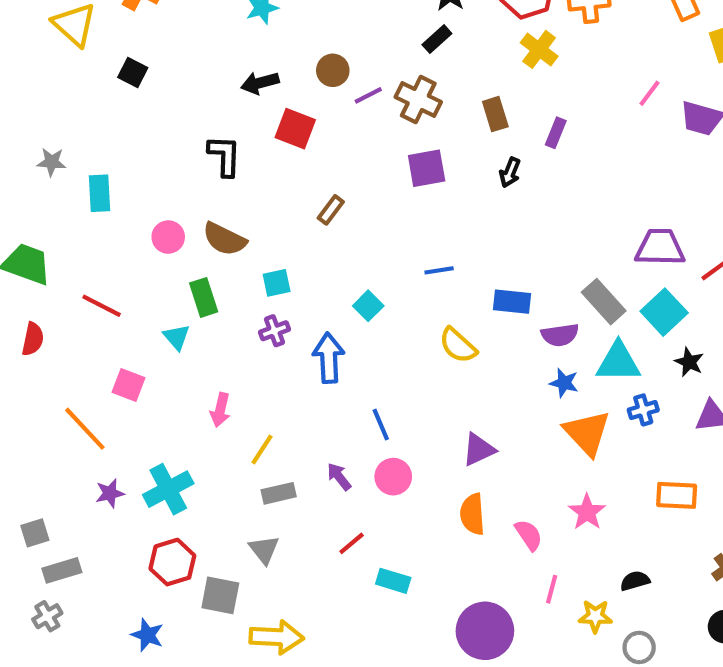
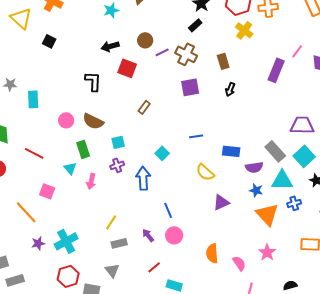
purple rectangle: (556, 133) -> (276, 70), moved, size x1.6
pink arrow: (220, 410) -> (91, 181), moved
purple triangle: (479, 450) -> (221, 202), moved

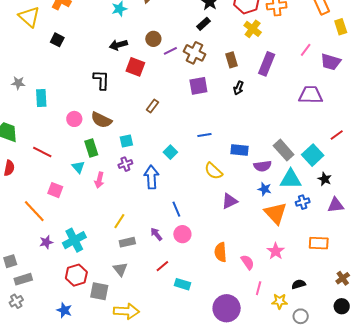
purple rectangle: (276, 70) -> (267, 64), moved
purple trapezoid: (302, 125) -> (311, 95), moved

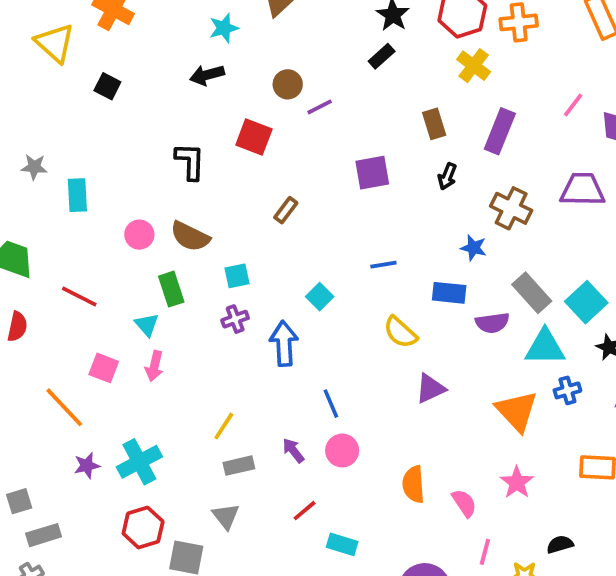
black arrow: (118, 45) -> (207, 75), moved
brown cross: (194, 53) -> (511, 208), moved
pink arrow: (99, 180) -> (154, 366), moved
blue star: (265, 189) -> (474, 248), moved

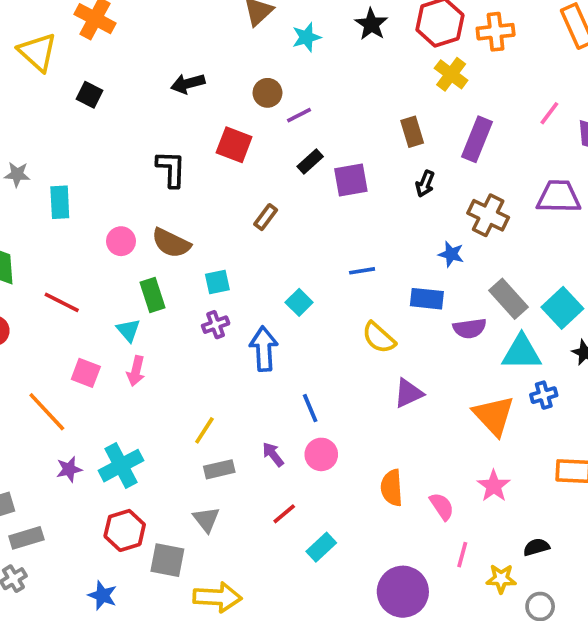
cyan star: (224, 28) -> (306, 37), moved
black rectangle: (382, 56) -> (310, 161), moved
cyan rectangle: (342, 544) -> (321, 547), turned -60

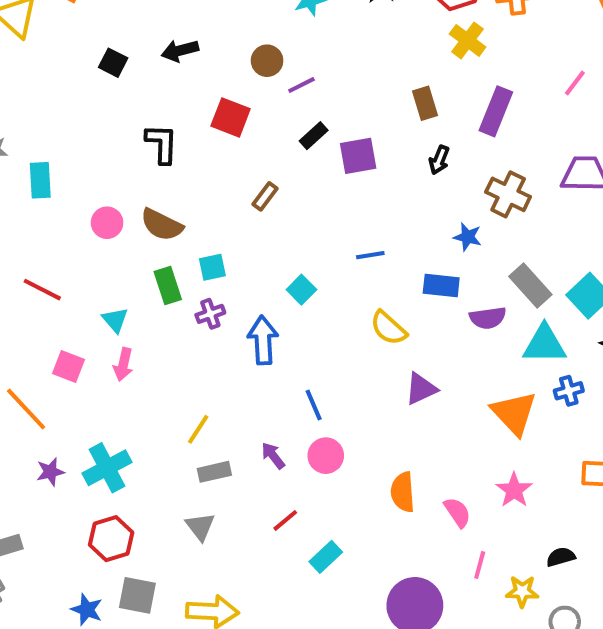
black square: (89, 95) -> (113, 63), moved
green rectangle: (153, 295) -> (168, 285), moved
gray square: (167, 560) -> (137, 595), moved

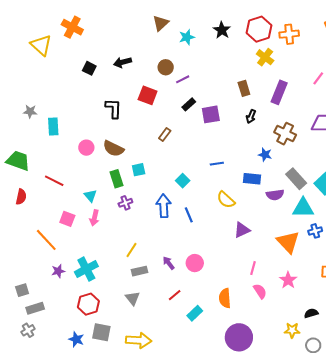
purple cross: (210, 314) -> (125, 203), moved
blue line: (314, 405) -> (189, 215), moved
orange semicircle: (403, 492) -> (225, 298), moved
pink line: (480, 565) -> (253, 268), moved

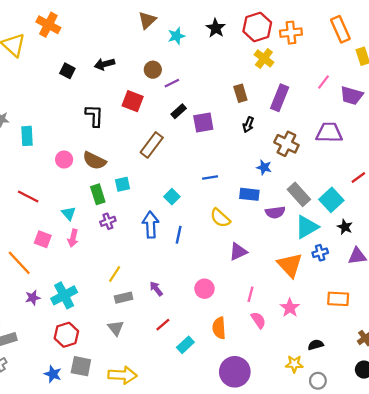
brown rectangle: (165, 135) -> (152, 145), size x1.6
cyan triangle: (303, 208) -> (307, 227), turned -30
blue line: (189, 215) -> (179, 235), turned 35
pink circle: (195, 263) -> (204, 289), moved

